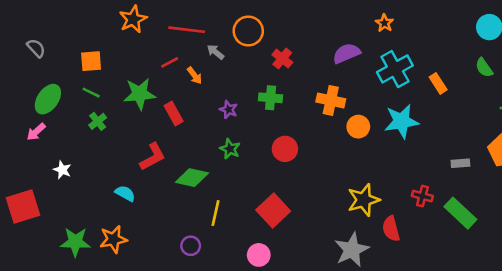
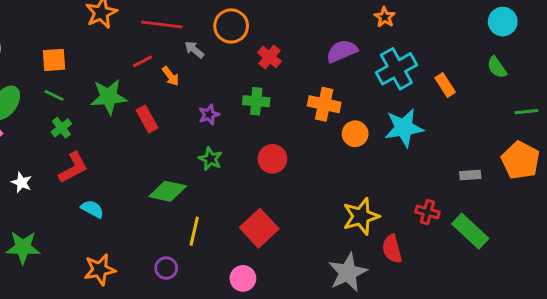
purple star: (229, 110) -> (209, 115), turned 30
red L-shape: (153, 157) -> (73, 168), moved
orange star: (113, 239) -> (100, 270), moved
green star: (75, 242) -> (23, 247), moved

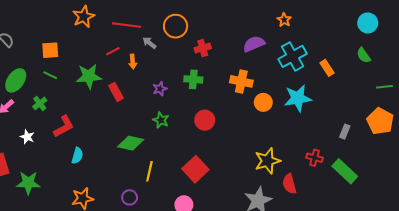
red cross: (269, 57) -> (203, 48), turned 35
orange arrow: (171, 76) -> (133, 62), turned 32
green cross: (61, 128) -> (40, 103), moved
gray rectangle: (470, 175) -> (345, 132), turned -64
cyan semicircle: (92, 209) -> (77, 156), turned 77

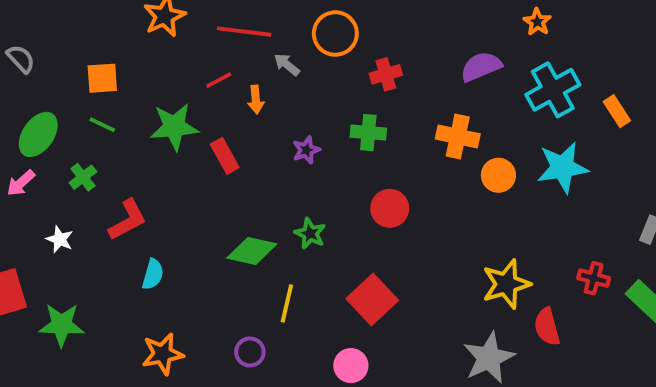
green star: (161, 120) -> (310, 234), moved

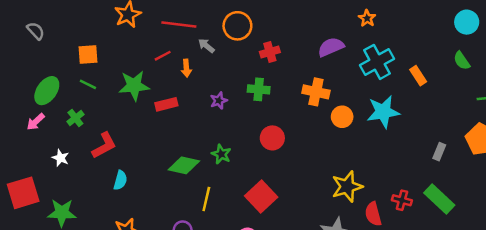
gray semicircle: (21, 59) -> (36, 31), moved
red rectangle: (225, 156) -> (166, 104), turned -75
red cross: (594, 278) -> (402, 200), moved

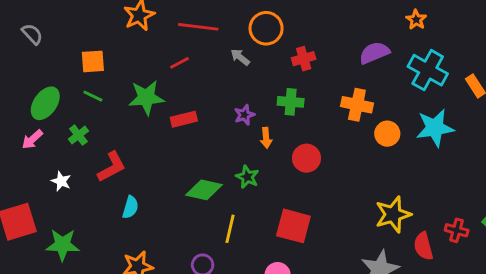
gray arrow: (206, 46) -> (240, 57), moved
cyan cross: (377, 62) -> (428, 70), turned -32
orange arrow: (186, 68) -> (266, 138), moved
red square: (261, 197) -> (293, 226), turned -32

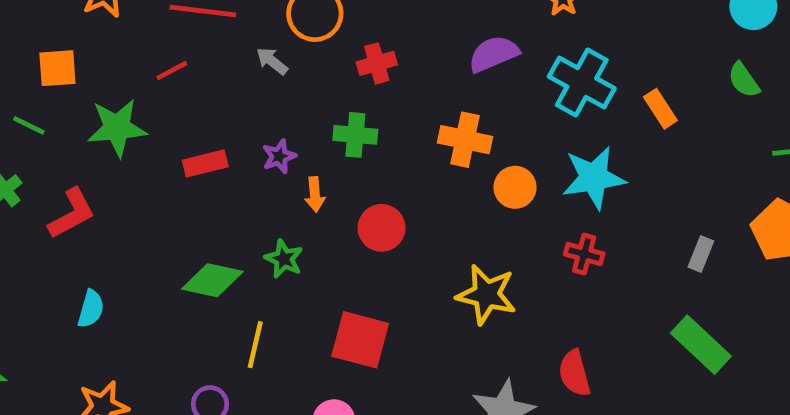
orange square: (93, 61) -> (57, 68), moved
red rectangle: (184, 119) -> (205, 163), moved
red L-shape: (112, 167) -> (72, 214), moved
yellow star: (393, 214) -> (486, 295), moved, turned 30
red cross: (457, 230) -> (584, 254), moved

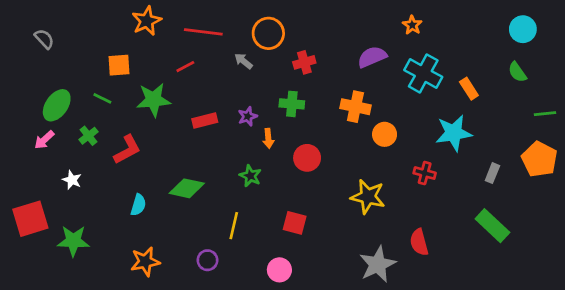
cyan star: (594, 178) -> (454, 133), moved
green diamond: (212, 280) -> (187, 188), moved
red square: (360, 340) -> (295, 223), size x0.7

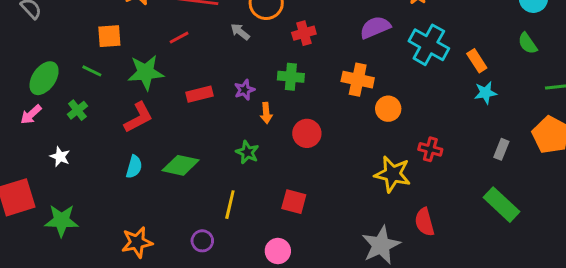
cyan star: (454, 133) -> (485, 93), moved, size x0.6
red L-shape: (127, 150) -> (138, 117), moved
yellow star: (368, 197) -> (393, 174), moved
cyan semicircle: (138, 205) -> (134, 167), moved

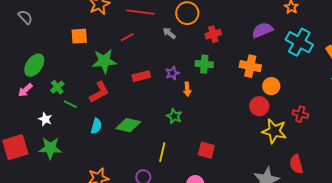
green line: (92, 71) -> (70, 104), moved
red circle: (307, 133) -> (259, 106), moved
green star: (61, 221) -> (50, 148), moved

